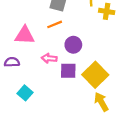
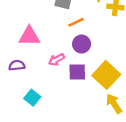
orange line: (55, 24) -> (76, 22), moved
pink arrow: (49, 58) -> (56, 60), turned -32

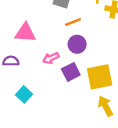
purple square: (77, 72) -> (71, 72), turned -30
yellow square: (106, 75) -> (100, 77), turned 32

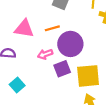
orange line: (73, 22) -> (52, 28), moved
purple circle: (77, 44) -> (70, 44), size x1.5

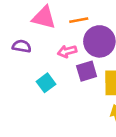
cyan square: (17, 85) -> (46, 83), moved

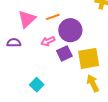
pink triangle: (44, 18) -> (27, 19), turned -48
cyan square: (46, 83) -> (37, 85), moved

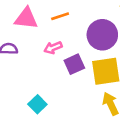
pink triangle: (27, 19) -> (26, 18), turned 48
purple circle: (70, 30) -> (102, 35), moved

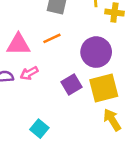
pink arrow: (53, 48) -> (29, 73), moved

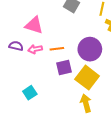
orange line: (52, 38) -> (57, 49), moved
yellow square: (104, 88) -> (87, 78), turned 35

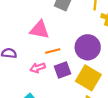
pink triangle: (34, 25) -> (40, 30), moved
pink arrow: (35, 49) -> (38, 68), moved

